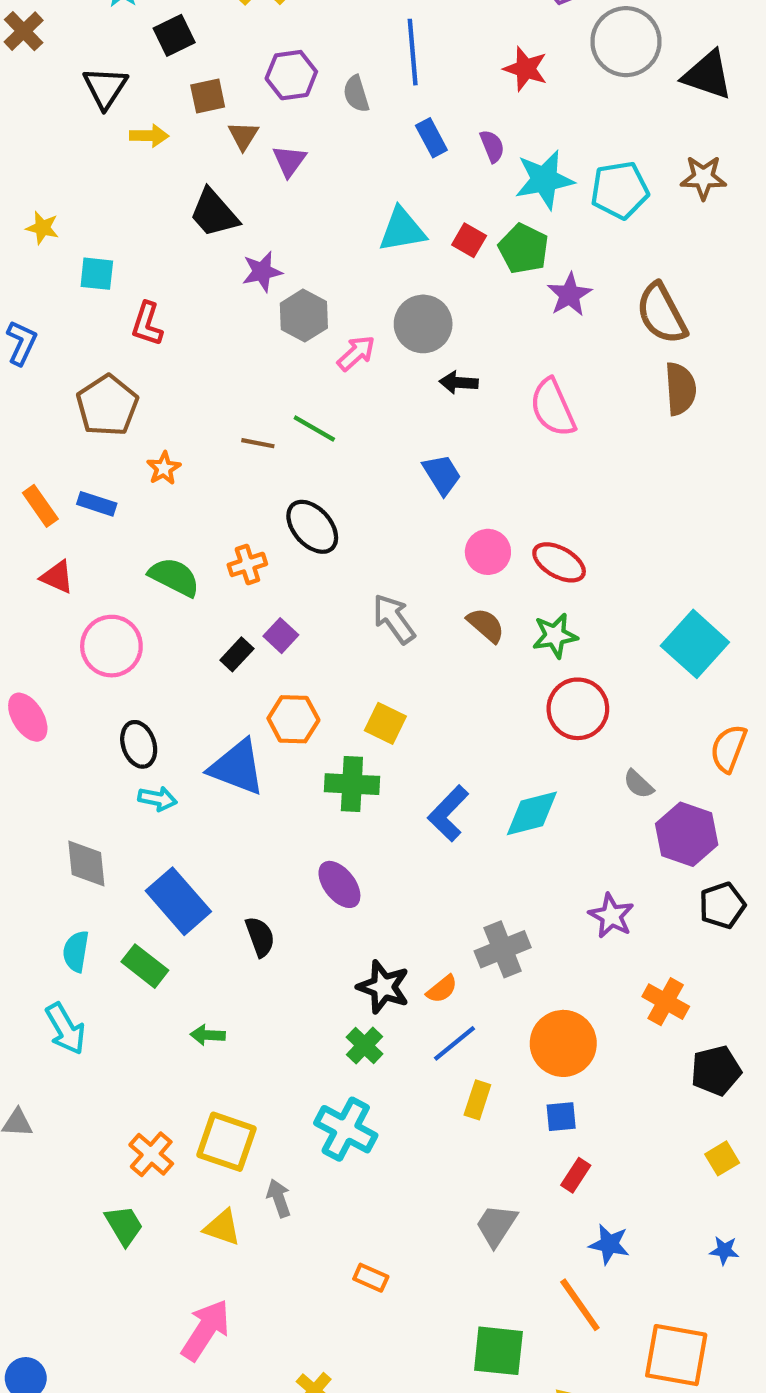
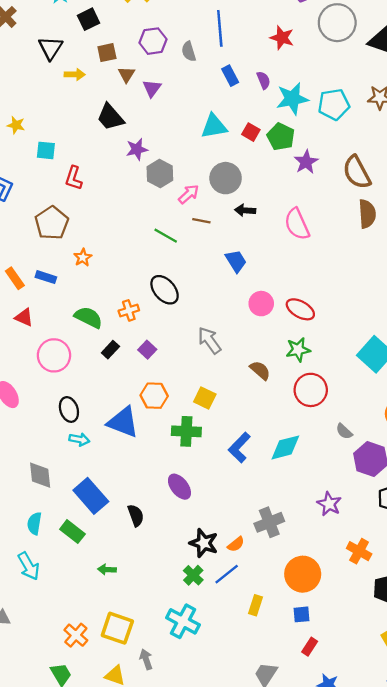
brown line: (258, 443) -> (201, 221), moved
brown semicircle: (486, 625) -> (260, 370), moved
black rectangle: (237, 654) -> (110, 350), moved
blue line: (454, 1043) -> (227, 574), moved

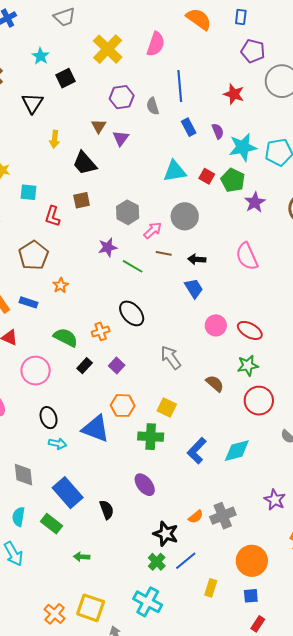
brown square: (107, 53) -> (82, 200), moved
yellow arrow: (75, 74) -> (55, 139), moved, turned 96
purple star: (137, 149) -> (108, 247), moved
black arrow: (245, 210) -> (197, 259), moved
orange semicircle: (236, 544) -> (196, 517), moved

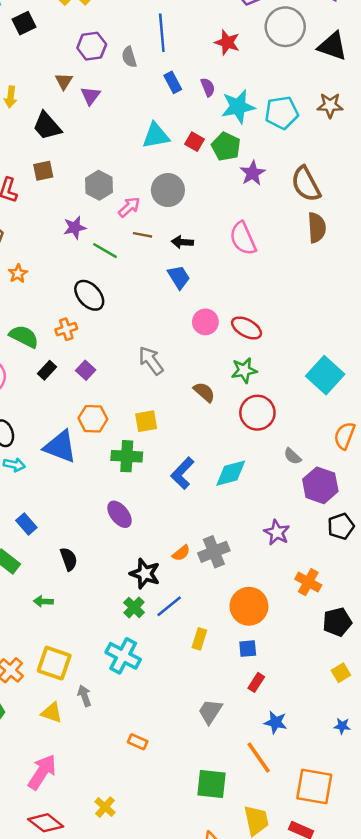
black ellipse: (132, 313) -> (89, 295), moved
yellow square: (167, 408) -> (146, 421), turned -36
blue rectangle: (68, 493) -> (26, 524), size x0.6
black semicircle: (107, 510) -> (69, 559), moved

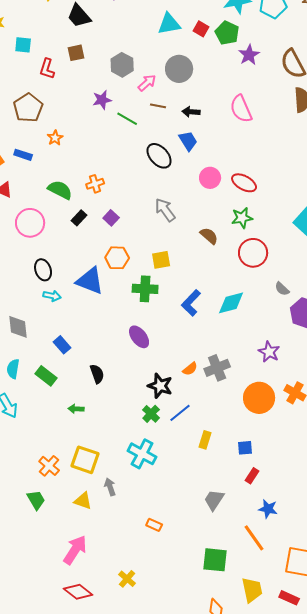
black ellipse: (89, 295) -> (159, 156), moved
orange circle: (249, 606) -> (259, 398), moved

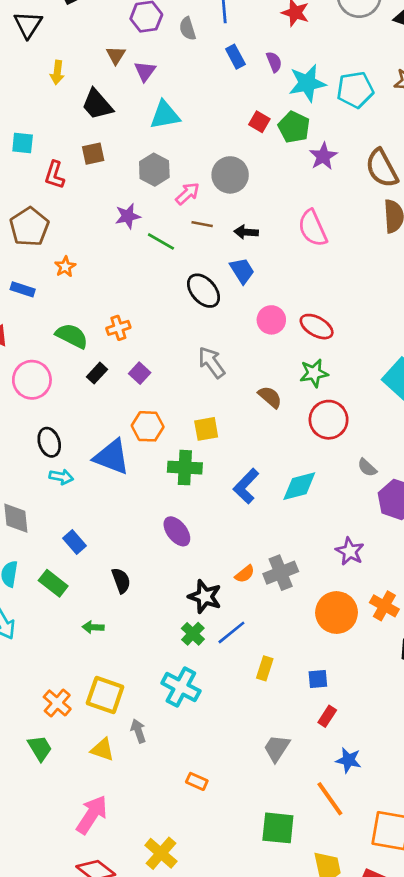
cyan triangle: (169, 24) -> (165, 115), moved
yellow cross: (127, 579) -> (161, 853), size x1.4

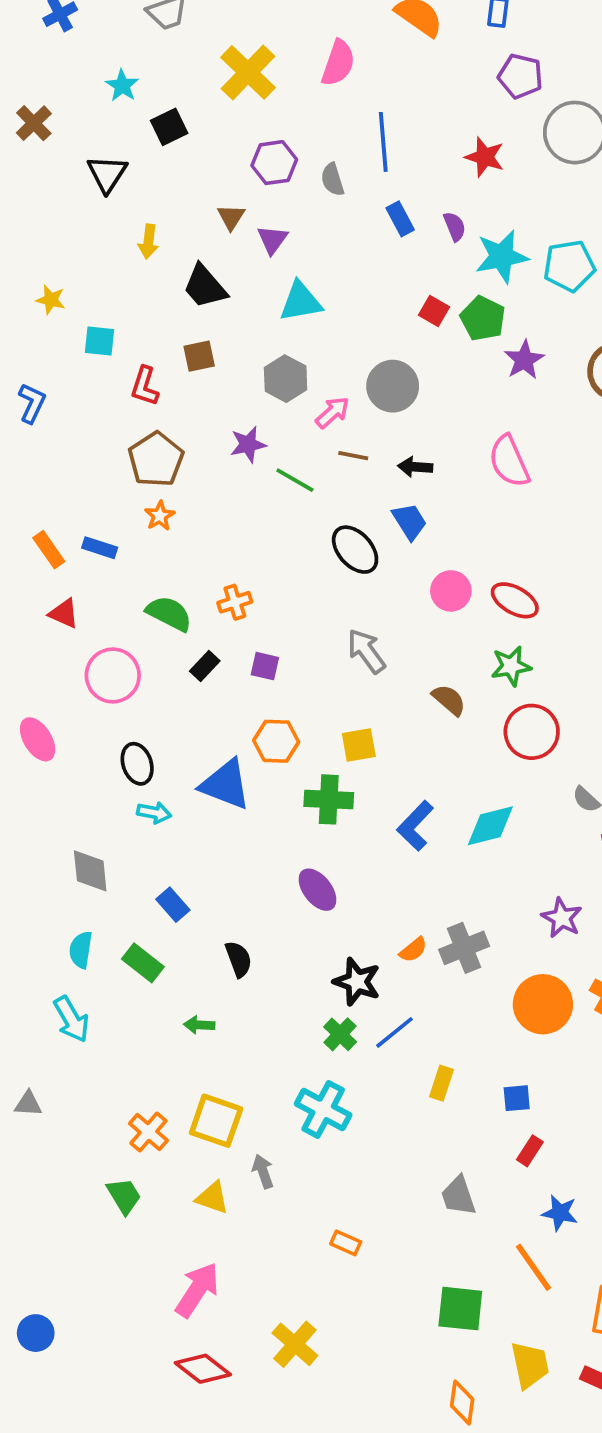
brown pentagon: (29, 227) -> (156, 459), moved
purple square: (140, 373) -> (265, 666), turned -30
gray trapezoid: (277, 748) -> (458, 1196), turned -52

